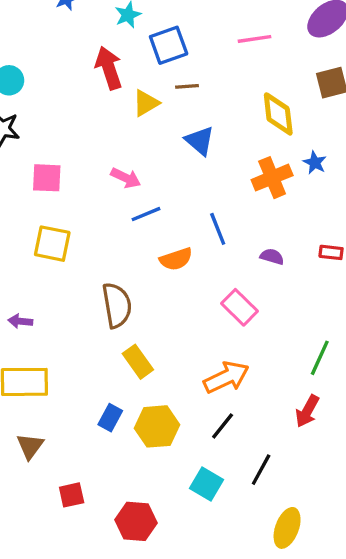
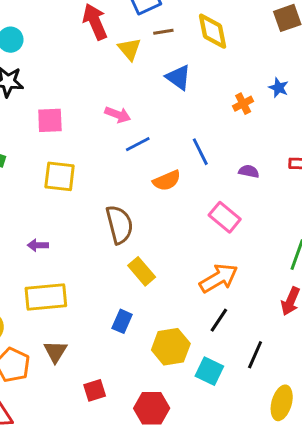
yellow triangle: (146, 103) -> (129, 49), turned -35
yellow diamond: (278, 114) -> (213, 31), moved
orange cross: (272, 178) -> (243, 104), size x0.6
yellow hexagon: (157, 426) -> (171, 347), moved

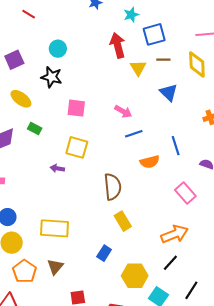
purple arrow: (38, 245) -> (57, 168), moved

